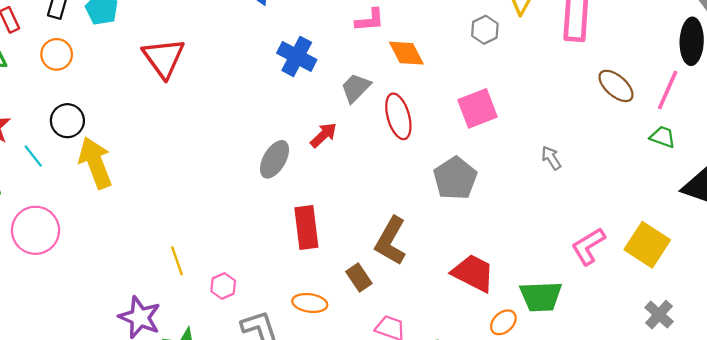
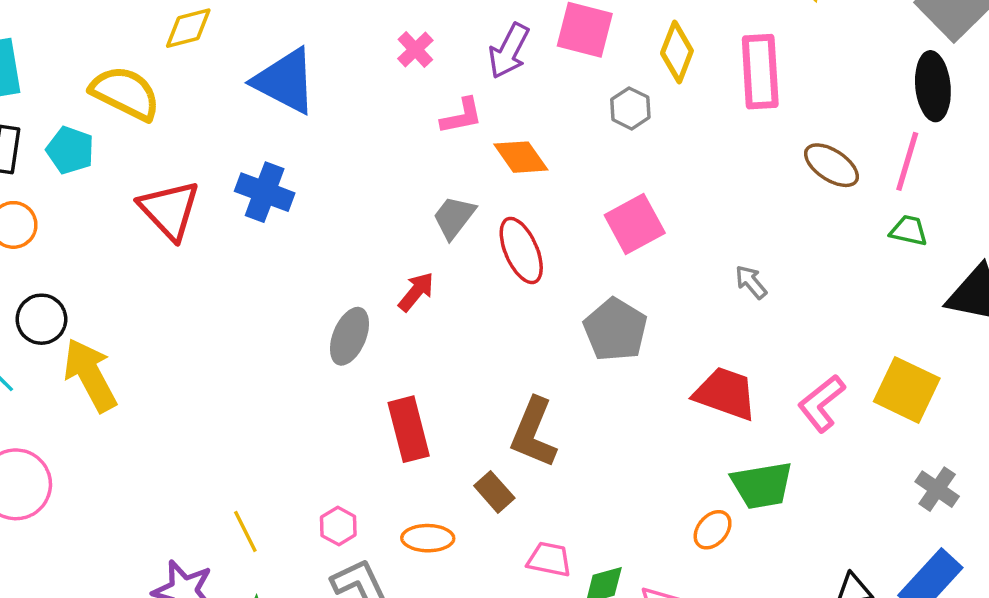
blue cross: (297, 56) -> (265, 192), moved
yellow line: (177, 261) -> (245, 531), moved
red trapezoid: (473, 273) -> (725, 394), moved
pink hexagon: (223, 286) -> (338, 526), moved

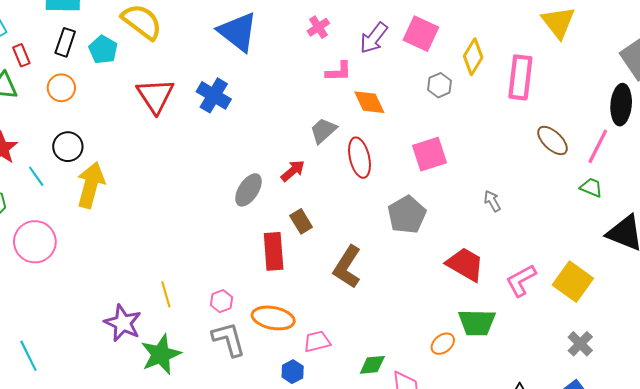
yellow arrow: (90, 375) -> (91, 185), turned 33
brown rectangle: (494, 492) -> (301, 221), moved
orange ellipse: (428, 538) -> (273, 318), size x1.4
pink trapezoid: (549, 559) -> (317, 341), moved, turned -36

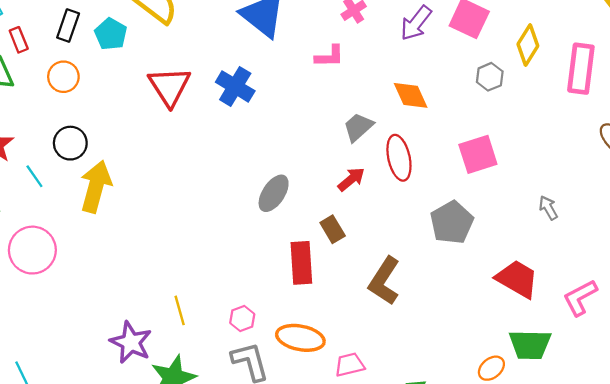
pink L-shape: (339, 72) -> (330, 56), moved
red arrow: (293, 171) -> (351, 179), moved

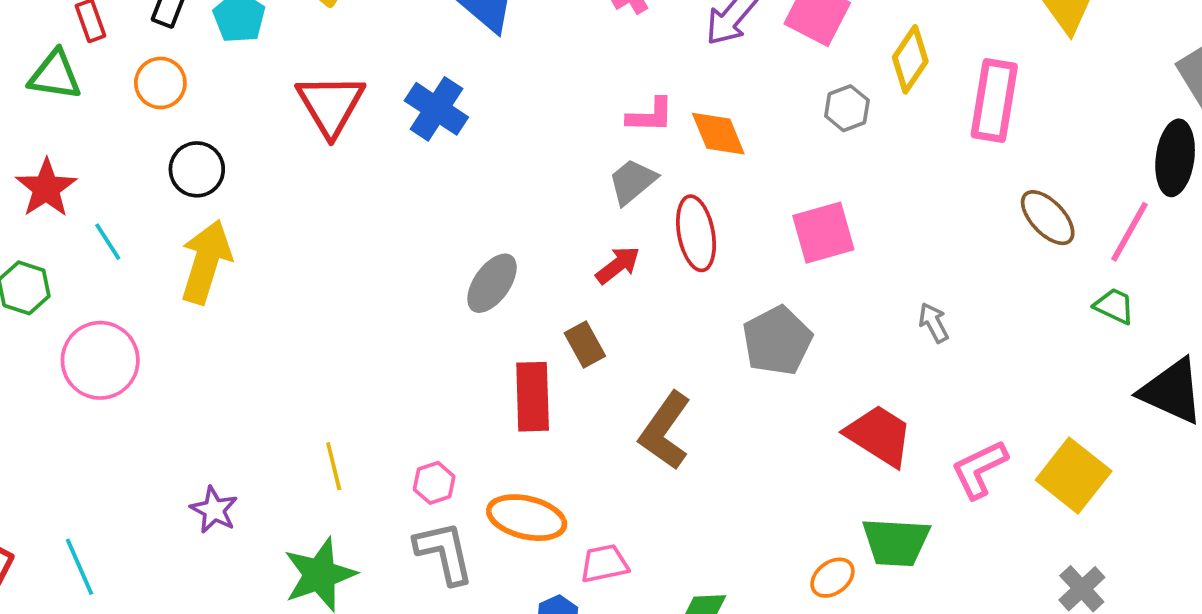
pink L-shape: (330, 56) -> (650, 115), moved
black circle: (70, 143) -> (197, 169), moved
purple star: (131, 342) -> (214, 510), moved, size x0.7

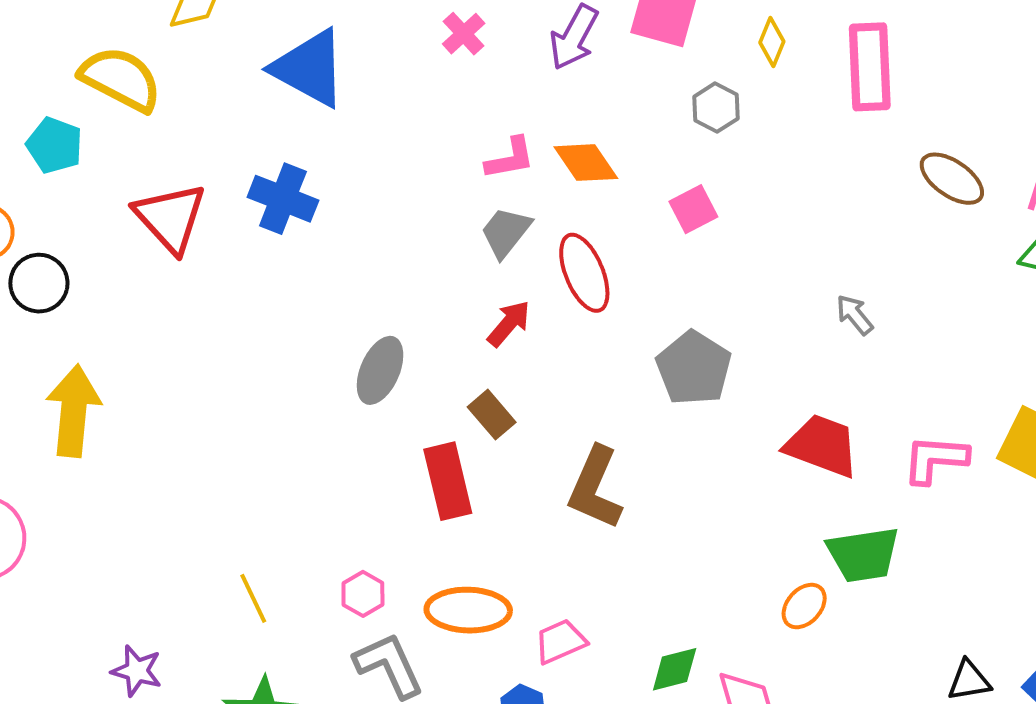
yellow diamond: (910, 59) -> (772, 42), size x0.7
black circle: (197, 169) -> (39, 283), moved
pink square: (823, 233) -> (693, 209), moved, size x0.7
pink L-shape: (979, 469) -> (935, 459), turned 42

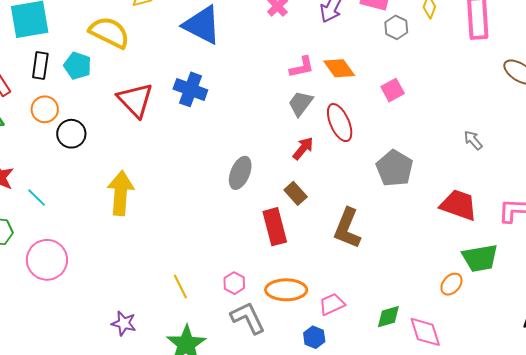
gray hexagon: (716, 108) -> (396, 27), moved
yellow arrow: (73, 411) -> (121, 193), moved

